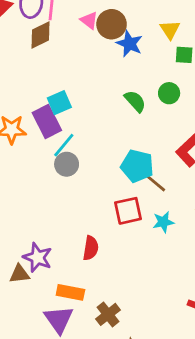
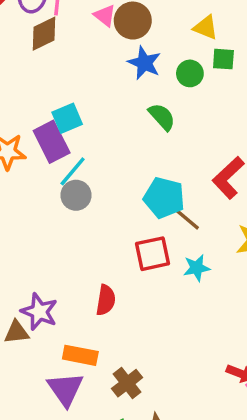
yellow triangle: (170, 30) -> (206, 28), turned -35
blue star: (130, 44) -> (144, 63), moved
green circle: (169, 93) -> (190, 73), moved

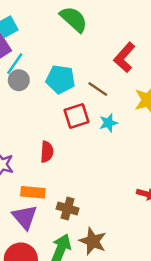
green semicircle: (162, 117) -> (74, 19), size x1.4
cyan pentagon: (164, 198) -> (60, 79), moved
brown cross: (127, 383) -> (68, 209), turned -30

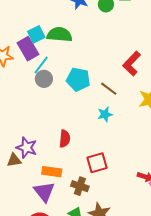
green semicircle: (74, 19) -> (59, 34), moved, turned -40
red square: (77, 116) -> (97, 163), moved
cyan star: (108, 123) -> (105, 114), moved

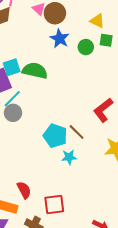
cyan pentagon: (78, 79) -> (55, 136), moved
red semicircle: (65, 139) -> (24, 190), moved, turned -42

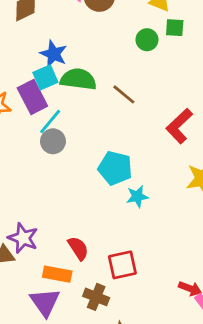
blue star: (60, 39) -> (54, 54), moved
brown line: (77, 132) -> (124, 94), moved

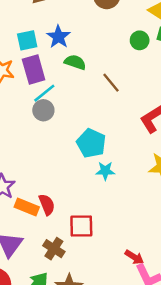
cyan square: (45, 77) -> (27, 40), moved
green semicircle: (78, 79) -> (75, 62), size x0.7
orange rectangle: (57, 274) -> (27, 207), moved

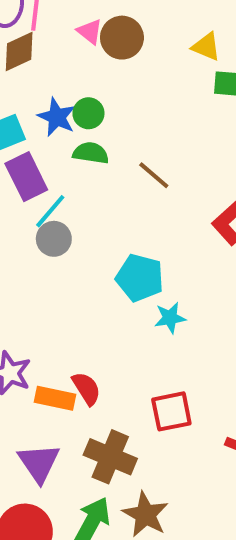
green circle: (140, 40) -> (88, 113), moved
red square: (81, 226) -> (171, 411), moved
brown cross: (54, 249) -> (110, 457), size x1.4

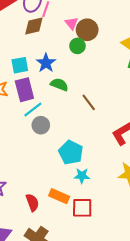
green circle: (88, 113) -> (77, 46), moved
gray circle: (54, 239) -> (41, 125), moved
orange rectangle: (55, 398) -> (59, 196), moved
red square: (171, 411) -> (82, 208), moved

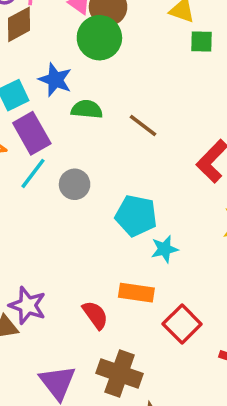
green circle: (77, 46) -> (99, 38), size x1.6
cyan line: (33, 110) -> (33, 173), moved
red square: (82, 208) -> (182, 324), moved, turned -30

